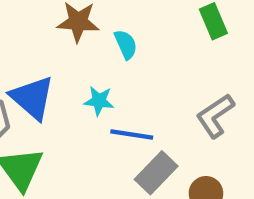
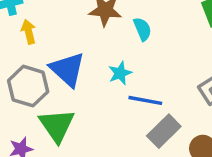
cyan star: (99, 101) -> (120, 73), turned -30

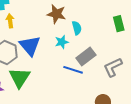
cyan star: (120, 73) -> (62, 42), moved
gray rectangle: (164, 131) -> (86, 56), moved

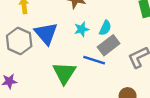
cyan semicircle: (77, 28) -> (105, 28), moved, turned 40
green triangle: (19, 78) -> (64, 73), moved

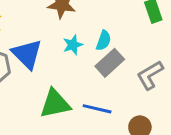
blue line: (94, 60) -> (97, 109), moved
green triangle: (64, 73) -> (55, 104), turned 50

